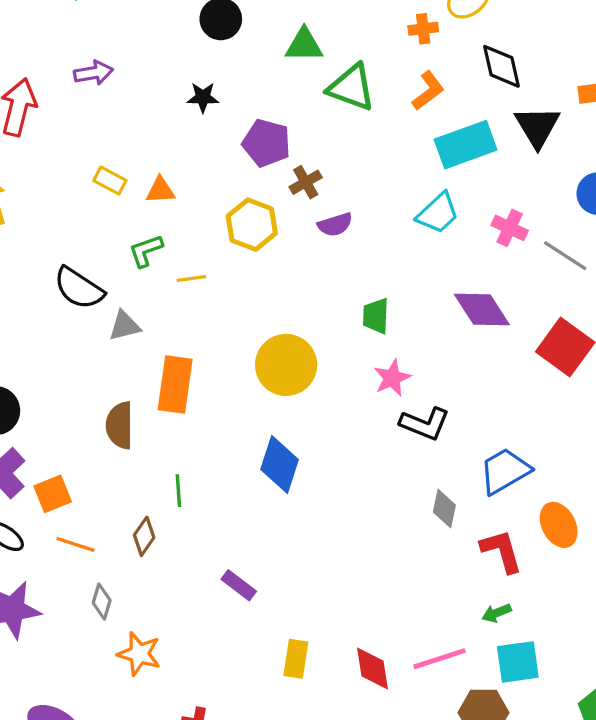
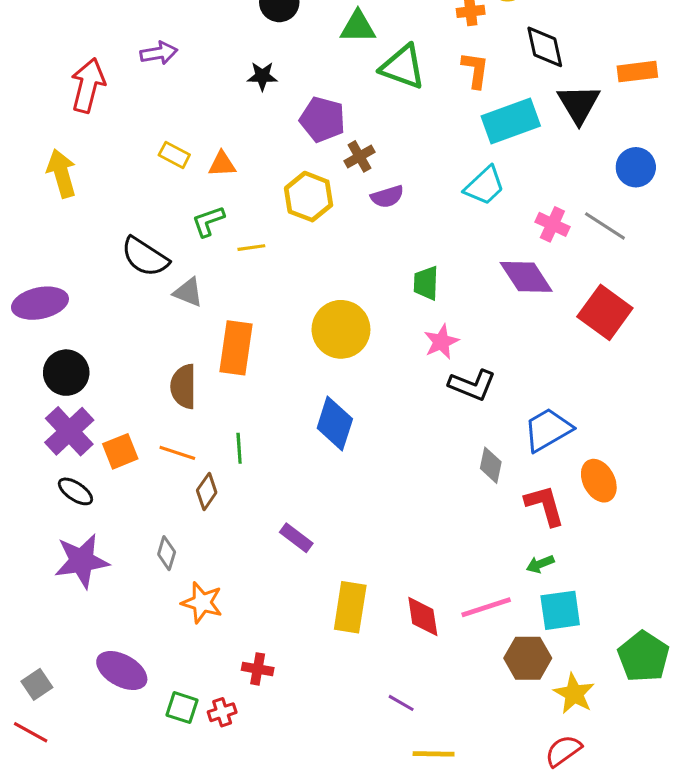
orange L-shape: (428, 91) -> (475, 70), turned -45
pink cross: (510, 228) -> (552, 224), moved
gray triangle: (125, 326) -> (188, 292), turned 36
orange line: (76, 544) -> (177, 453), moved
yellow rectangle: (296, 659) -> (350, 607), size x1.4

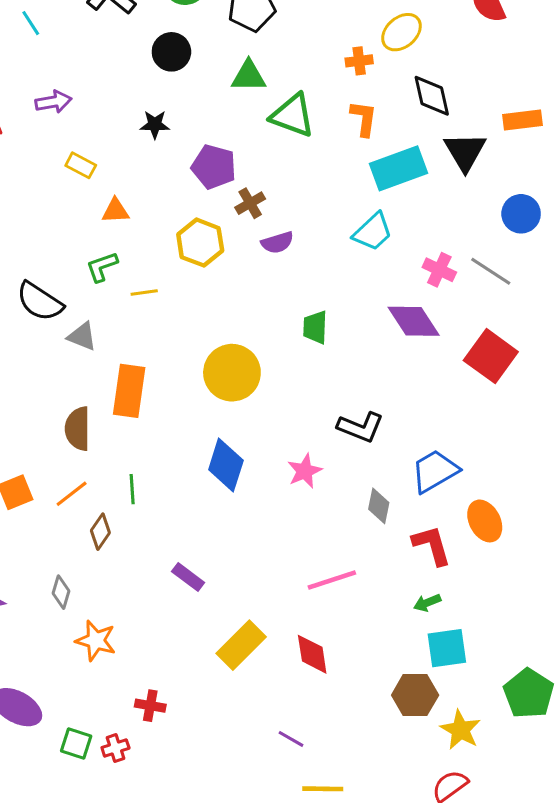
yellow rectangle: (174, 155) -> (81, 165), moved
pink star: (441, 342) -> (305, 471), moved
orange line: (177, 453) -> (72, 494), turned -56
yellow rectangle: (350, 607) -> (241, 645), turned 36
pink line: (486, 607) -> (332, 580), moved

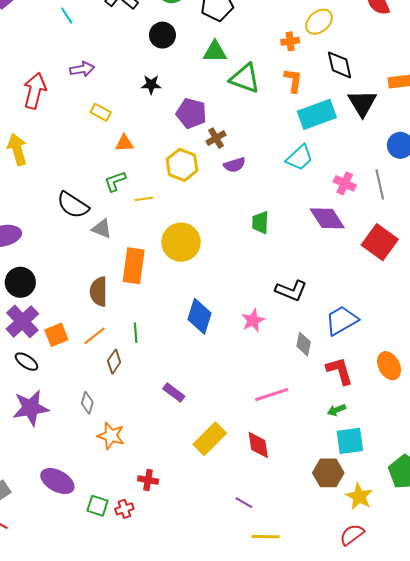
gray line: (491, 271) -> (380, 184), turned 44
yellow circle: (232, 373) -> (181, 242), moved
orange ellipse: (485, 521) -> (389, 366), moved

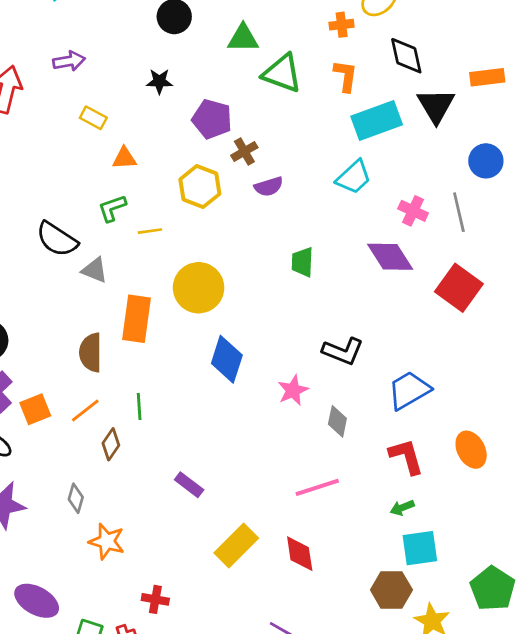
blue diamond: (200, 316) -> (227, 359), moved
gray diamond: (304, 344) -> (337, 421), moved

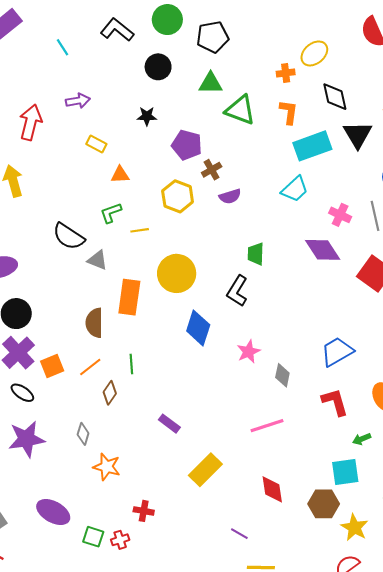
black L-shape: (343, 351) -> (237, 291), moved, turned 100
green arrow: (402, 508) -> (362, 439), moved
red diamond: (300, 554) -> (272, 489), moved

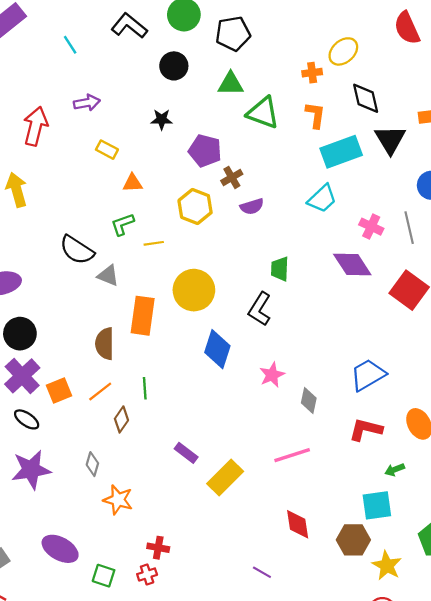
red L-shape: (335, 402) -> (366, 429), turned -60
yellow rectangle: (205, 470) -> (225, 477), moved
red cross: (120, 540) -> (147, 574), moved

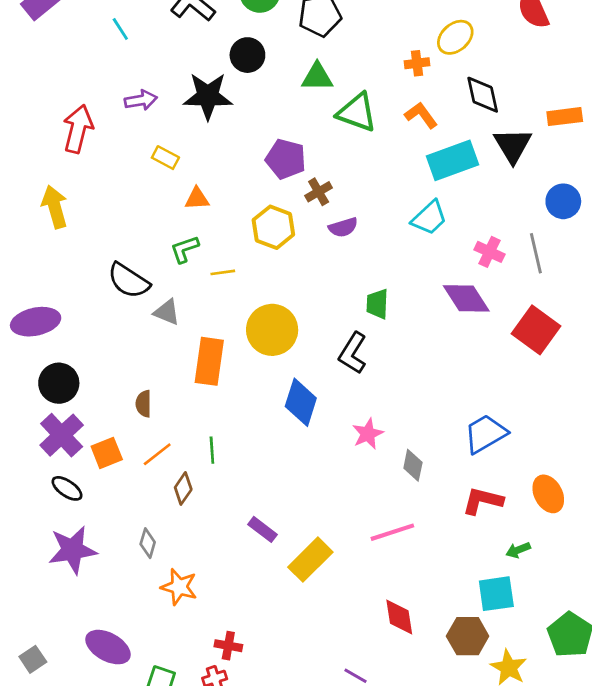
orange L-shape: (315, 115) -> (421, 115), turned -44
black star: (162, 119) -> (208, 96), moved, size x1.8
brown semicircle: (105, 344) -> (144, 404), moved, size x0.7

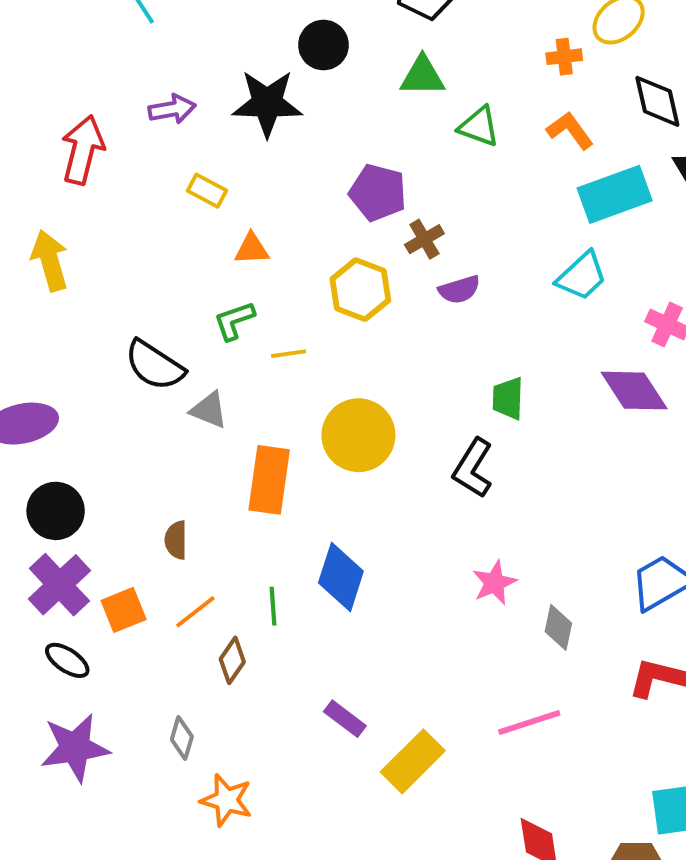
green triangle: (357, 112) -> (479, 127), size x0.7
blue diamond: (301, 402) -> (341, 577), moved

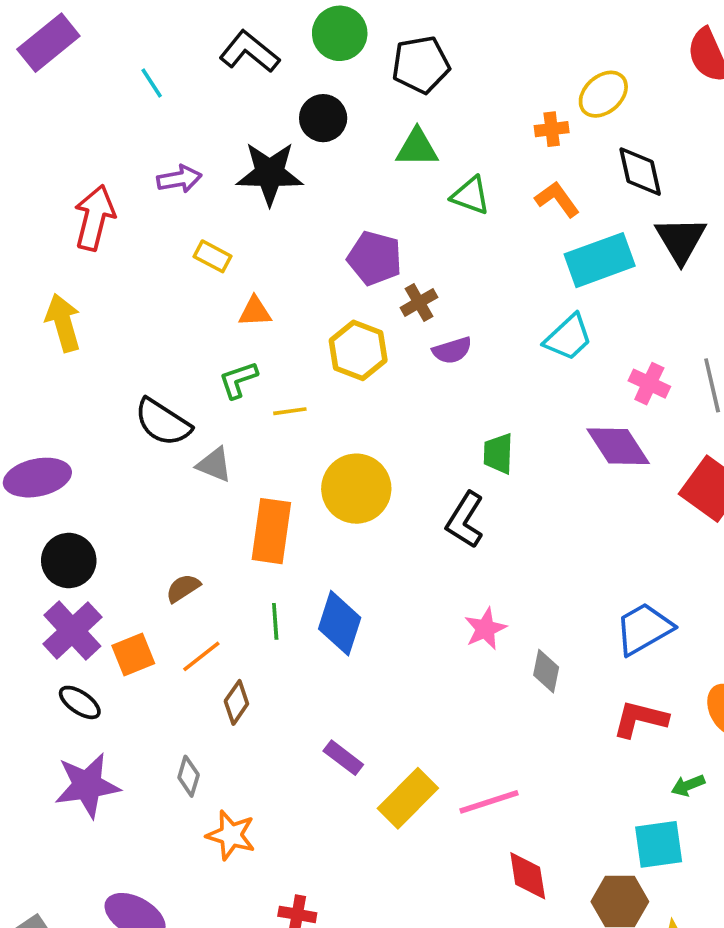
brown semicircle: (176, 540) -> (183, 588), turned 57
green line: (273, 606) -> (275, 621), moved
pink line: (529, 723) -> (489, 802), moved

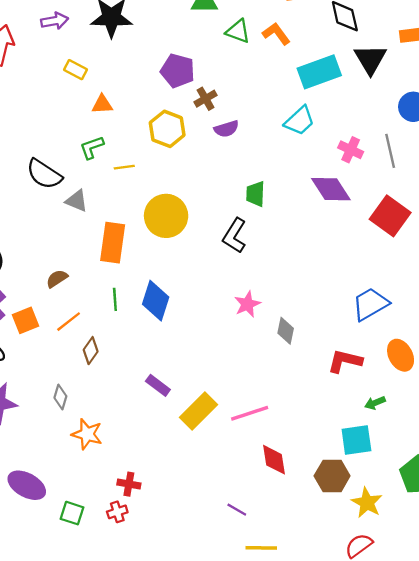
orange L-shape: (557, 199) -> (276, 34), moved
blue trapezoid: (644, 629) -> (370, 304), moved

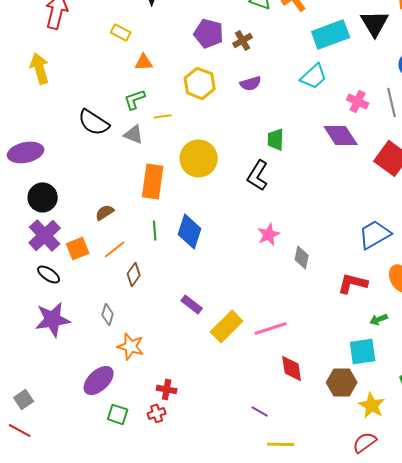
brown cross: (206, 99) -> (243, 40), moved
gray triangle: (77, 201) -> (134, 134), moved
purple ellipse: (27, 485) -> (99, 380), moved, turned -72

